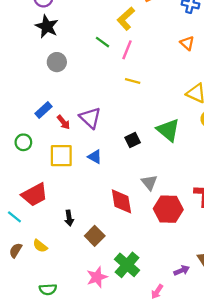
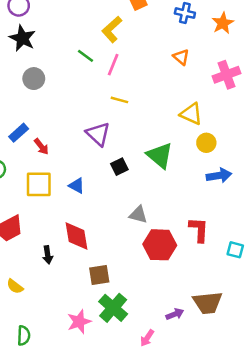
purple triangle: (90, 118) -> (98, 134), moved
gray triangle: (149, 182) -> (138, 215), turned -36
red diamond: (121, 201) -> (77, 236), moved
brown square: (95, 236) -> (99, 275), moved, turned 36
green semicircle: (48, 289) -> (24, 336), turned -84

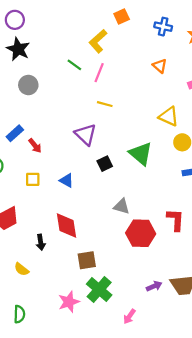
yellow square: (39, 184) -> (33, 179), size x0.6
yellow semicircle: (15, 286) -> (22, 269), moved
purple arrow: (175, 314) -> (154, 286), moved

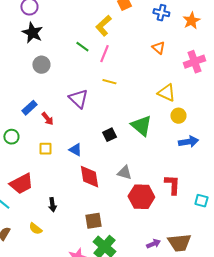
purple triangle: (86, 134) -> (78, 99), moved
red diamond: (67, 225) -> (89, 177), moved

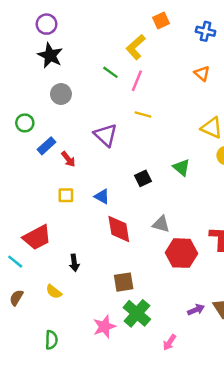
green triangle: (141, 126) -> (182, 168), size x0.7
green circle: (11, 137) -> (25, 123), moved

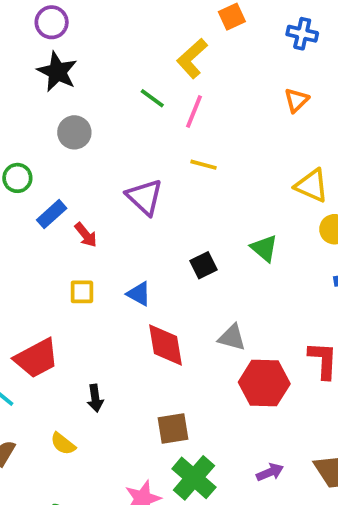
orange triangle: (202, 74) -> (296, 100), turned 35
purple arrow: (196, 310) -> (270, 472), moved

